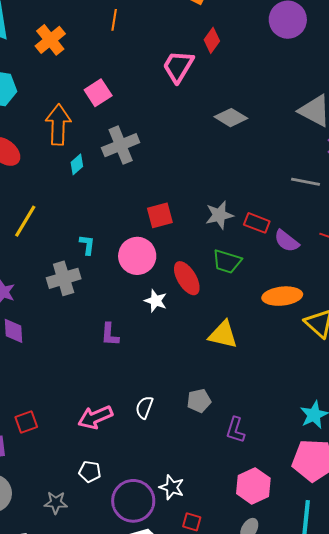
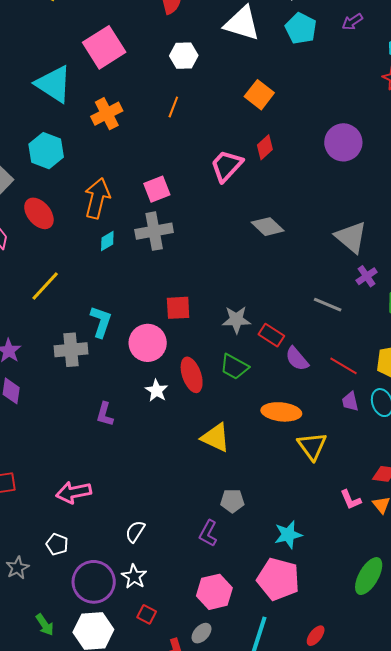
pink square: (98, 93) -> (157, 189), moved
cyan L-shape: (87, 245) -> (101, 322), size x1.5
gray pentagon: (199, 401) -> (232, 501), moved
white semicircle: (144, 407) -> (135, 531), moved
gray star: (56, 503) -> (17, 568), turned 30

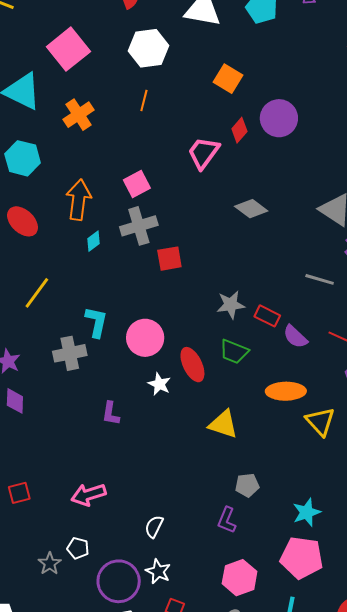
white hexagon: (184, 56) -> (148, 48), size x1.4
purple circle: (343, 142) -> (279, 118), moved
red square: (178, 308) -> (169, 259), moved
gray star: (17, 568) -> (50, 564), moved

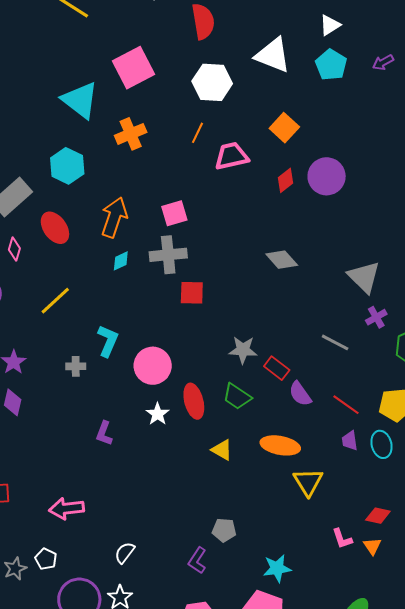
pink trapezoid: (203, 153) -> (231, 156), moved, turned 30
gray cross: (70, 353) -> (76, 366), size x0.6
yellow triangle: (223, 424) -> (222, 450), moved, size x0.7

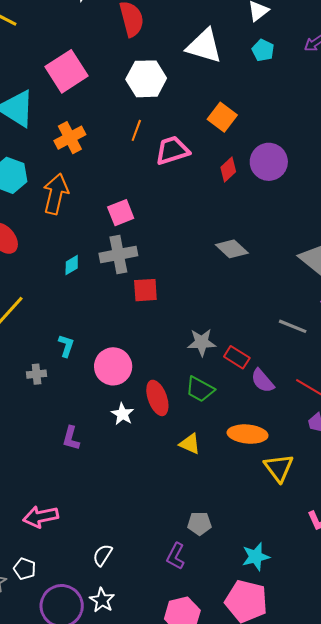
cyan pentagon: (331, 65) -> (263, 50), size x0.7
orange arrow: (114, 217) -> (56, 194), moved
cyan L-shape: (108, 341) -> (66, 346), size x0.7

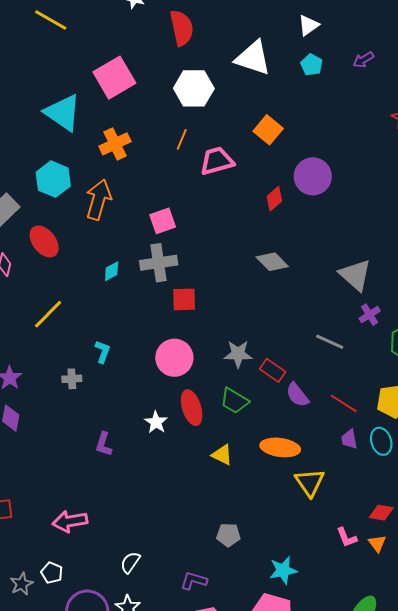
red diamond: (228, 170) -> (274, 199), moved
pink circle: (113, 366) -> (174, 358), moved
purple L-shape: (176, 556) -> (194, 581), moved, turned 76

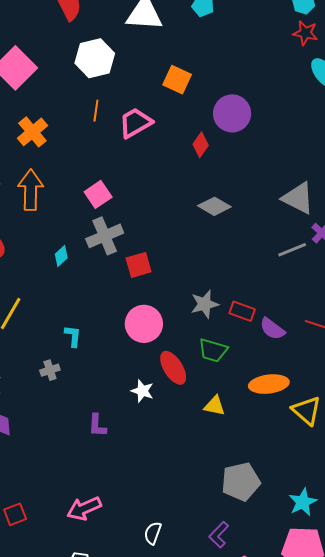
gray line: (330, 342) -> (292, 250), moved, turned -32
gray pentagon: (228, 535) -> (241, 482), size x1.6
purple L-shape: (194, 581) -> (219, 535), turned -48

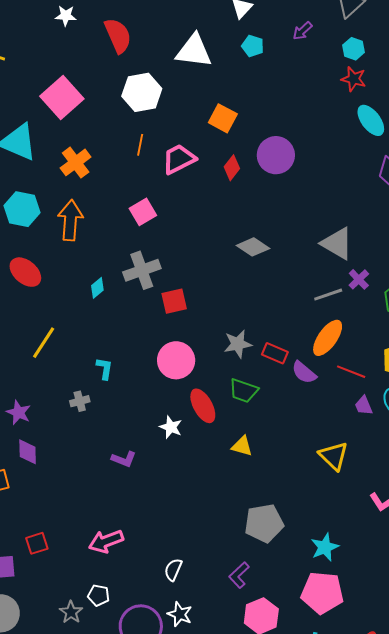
red diamond: (201, 145) -> (232, 168), moved
pink square: (98, 194) -> (143, 212), moved
orange ellipse: (269, 384) -> (328, 338), moved, turned -51
purple L-shape: (97, 425) -> (124, 459), turned -75

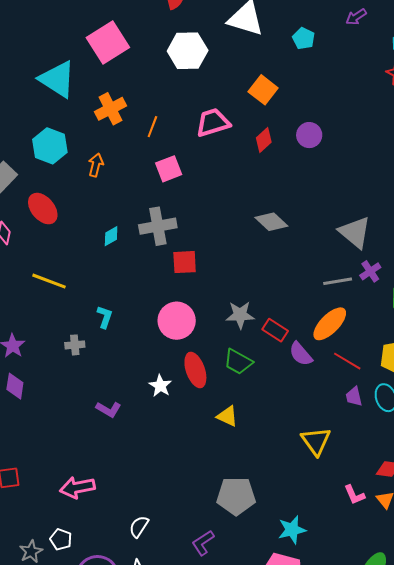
cyan pentagon: (253, 46) -> (304, 38), moved
orange line: (140, 145) -> (152, 127), moved
purple circle: (276, 155) -> (309, 135), size x0.7
orange arrow: (70, 220) -> (96, 165), size x0.6
yellow line: (44, 343) -> (49, 281), turned 68

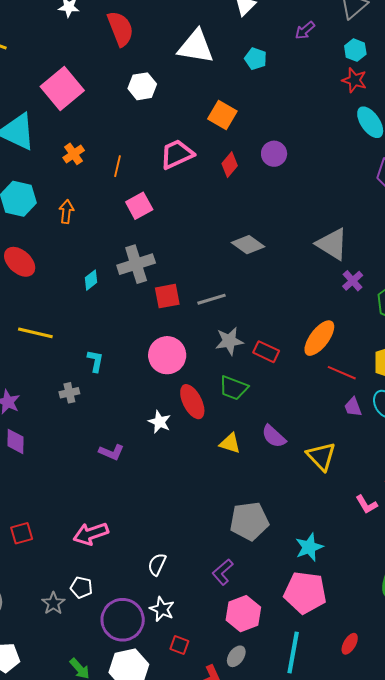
white hexagon: (188, 51) -> (142, 86), size x0.7
orange cross: (111, 109) -> (74, 154), size x0.7
gray line: (338, 281) -> (212, 299), moved
purple semicircle: (301, 354) -> (274, 436), moved

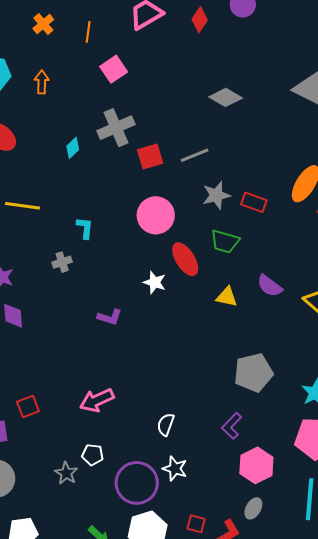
red square: (179, 645) -> (196, 524), moved

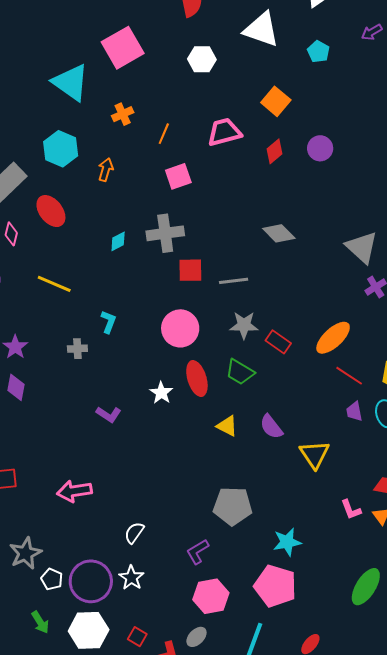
white pentagon: (93, 455) -> (52, 579), moved
gray star: (66, 473) -> (25, 553), size x1.4

